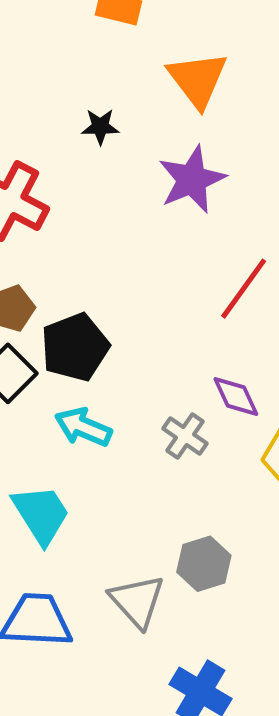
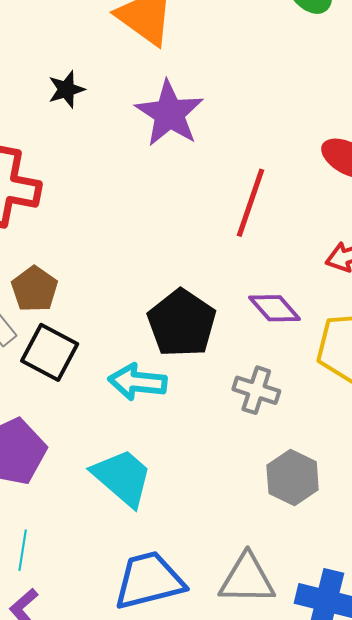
black pentagon: (75, 347) -> (182, 323), moved
gray cross: (185, 436) -> (256, 390), moved
gray triangle: (137, 601) -> (247, 579), moved, turned -30

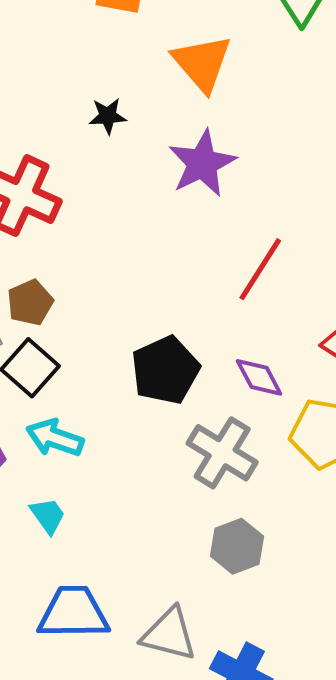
cyan arrow: (137, 382) -> (55, 438), moved
gray cross: (256, 390) -> (222, 453), size x1.5
cyan trapezoid: (122, 477) -> (48, 516), moved, size x0.6

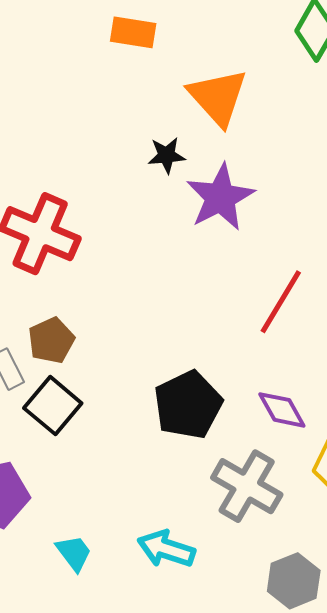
black star: (108, 116) -> (166, 155), moved
cyan arrow: (55, 438) -> (166, 549), moved
gray hexagon: (237, 546) -> (294, 581), moved

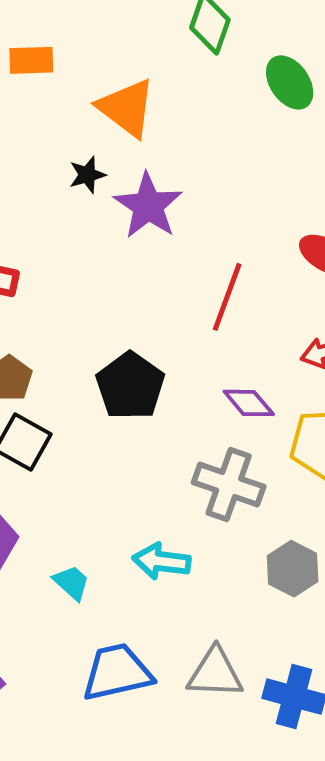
black pentagon: (188, 405) -> (130, 386), moved

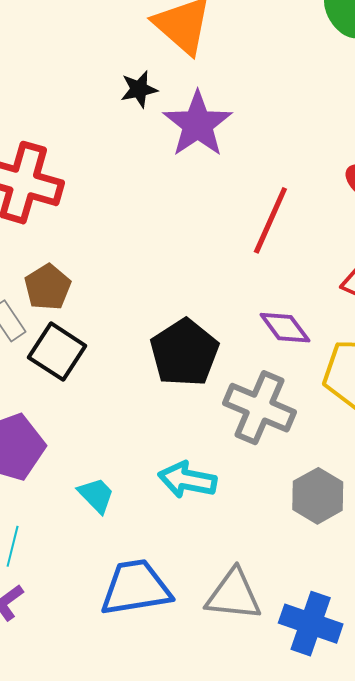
black pentagon: (130, 386) -> (184, 353), moved

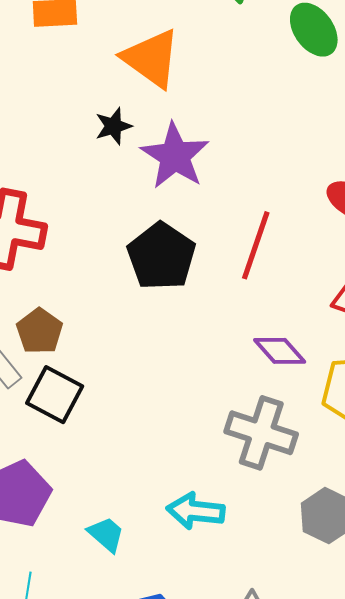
black pentagon: (184, 353) -> (161, 256), moved

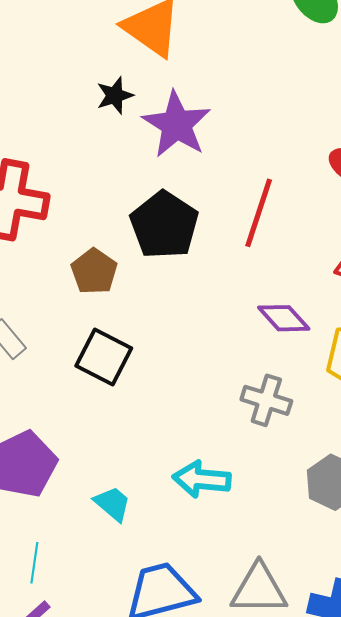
brown pentagon: (40, 331) -> (94, 271), moved
black square: (55, 395) -> (104, 357), moved
gray cross: (261, 433) -> (266, 400), size x0.7

